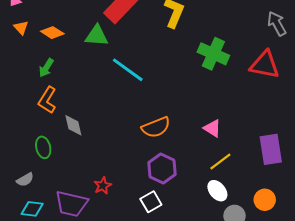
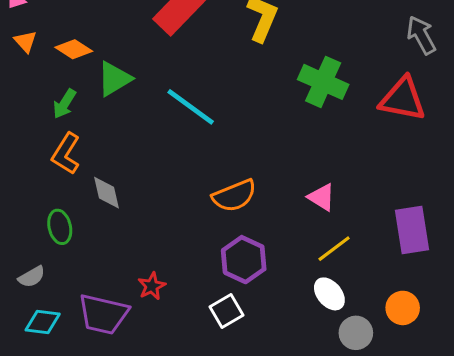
green triangle: (97, 36) -> (114, 79), moved, turned -35

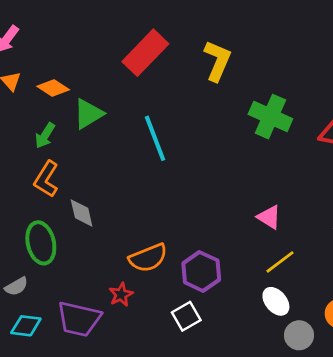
cyan line: (191, 107) -> (155, 138), turned 33
orange semicircle: (234, 196) -> (148, 258), moved
green ellipse: (60, 227) -> (41, 243), size x1.4

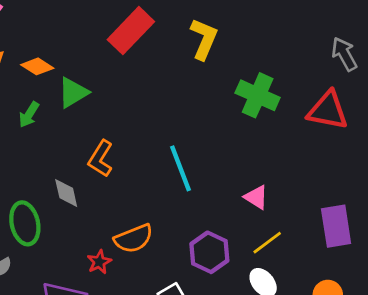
cyan line: (155, 138) -> (180, 168), moved
orange L-shape: (46, 179) -> (101, 159), moved
purple hexagon: (201, 271) -> (209, 252), moved
red star: (121, 295) -> (99, 262), moved

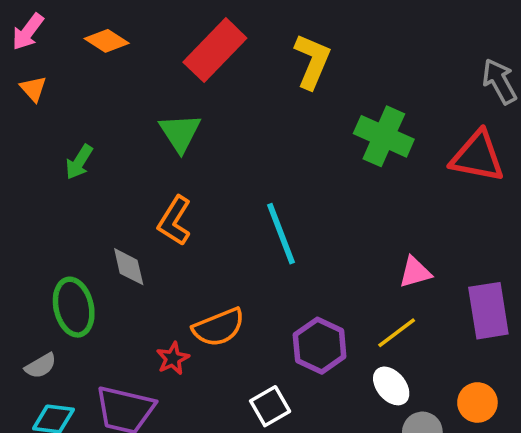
orange diamond: (37, 66) -> (107, 41), moved
green triangle: (73, 93) -> (180, 133), moved, turned -32
pink triangle: (256, 197) -> (415, 272), moved, turned -48

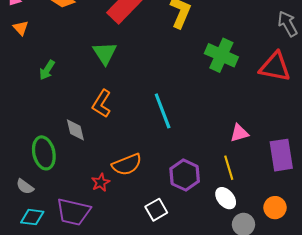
yellow line: (397, 333) -> (229, 168), turned -70
gray semicircle: (41, 366) -> (25, 187), turned 66

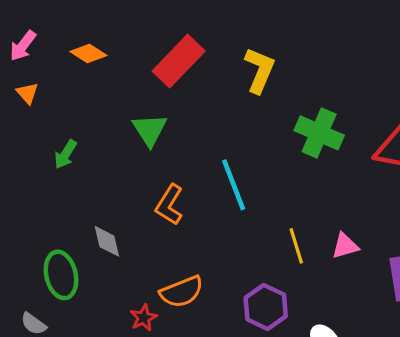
orange L-shape: (102, 104) -> (169, 205), moved
cyan line: (163, 111) -> (234, 185), moved
yellow line: (229, 168) -> (296, 246), moved

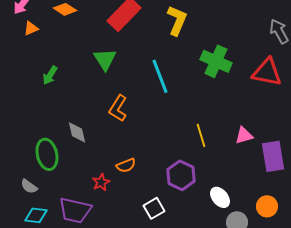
orange triangle: (27, 93) -> (31, 28), moved, turned 49
cyan line: (234, 185) -> (160, 76), moved
pink triangle: (345, 246) -> (244, 135), moved
orange semicircle: (182, 292) -> (126, 165), size x0.7

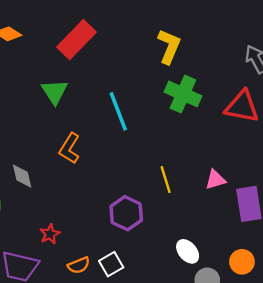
yellow L-shape: (177, 20) -> (169, 47), moved
orange semicircle: (126, 165) -> (79, 265), moved
purple hexagon: (181, 175) -> (126, 213), moved

